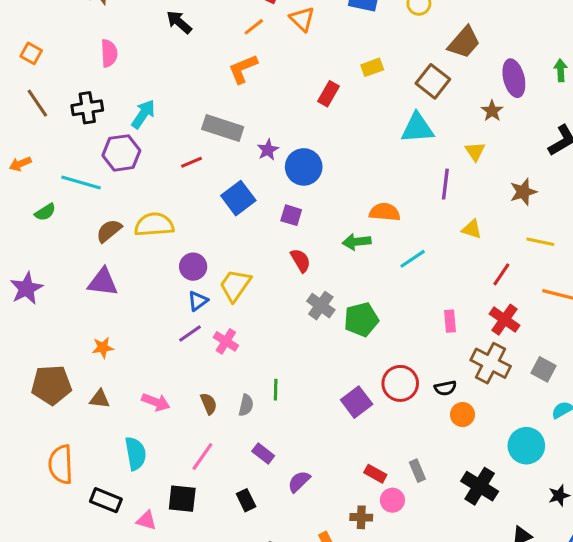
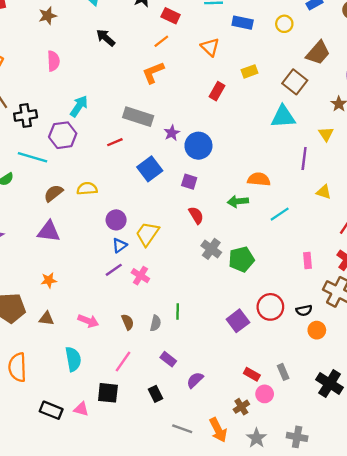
orange triangle: (302, 19) -> (210, 47), moved
black cross: (87, 108) -> (26, 115), moved
yellow semicircle: (154, 225) -> (87, 189), size x0.7
black rectangle: (106, 500) -> (51, 410), moved
brown cross: (361, 517) -> (241, 407), turned -35

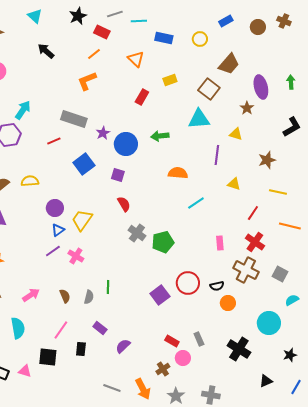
yellow triangle: (326, 134) -> (236, 134), turned -40
green arrow: (238, 201) -> (160, 136), moved
pink arrow: (88, 321) -> (31, 295), turned -54
black rectangle: (156, 394) -> (81, 349), moved, turned 32

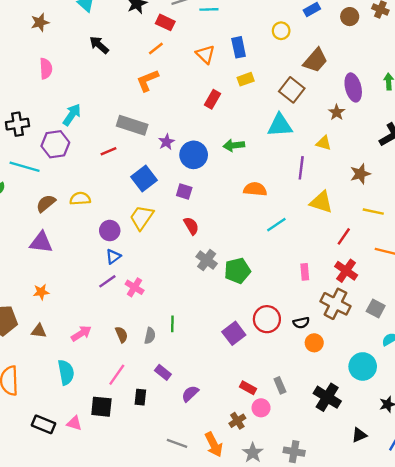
blue rectangle: (164, 38) -> (239, 47), moved, turned 66
yellow triangle: (234, 184) -> (321, 202), size x1.5
yellow trapezoid: (82, 220) -> (142, 218), moved

